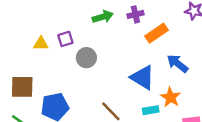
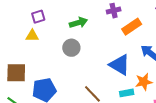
green arrow: (103, 17) -> (78, 23), moved
purple square: (65, 39) -> (38, 17), moved
orange star: (170, 97) -> (144, 82), turned 30

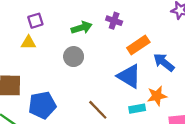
purple cross: (114, 11) -> (114, 21), moved, turned 32
orange rectangle: (132, 27) -> (138, 45), moved

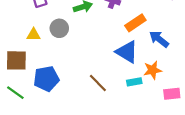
yellow triangle: (28, 43) -> (34, 35), moved
gray circle: (74, 57) -> (59, 28), moved

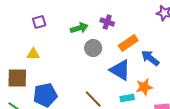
gray circle: (59, 28) -> (93, 48), moved

